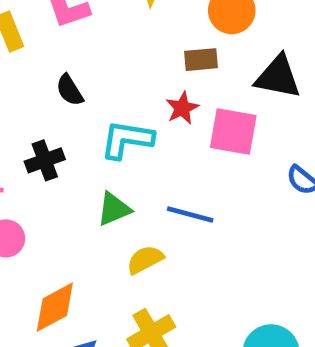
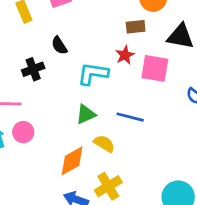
black cross: (45, 160) -> (33, 69), moved
yellow semicircle: (145, 260) -> (104, 144), turned 60
orange diamond: (55, 307) -> (72, 161), moved

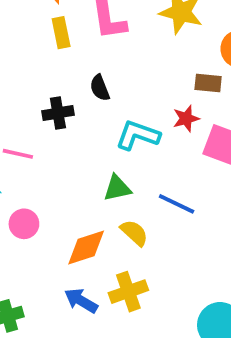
pink circle: (23, 132) -> (24, 224), moved

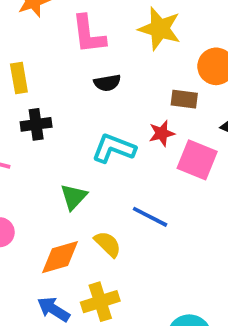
yellow rectangle: (61, 33) -> (19, 78), moved
black semicircle: (100, 88) -> (107, 83), moved, turned -80
green triangle: (117, 188) -> (74, 197), moved, turned -36

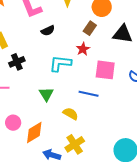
brown rectangle: (184, 99) -> (90, 28), turned -48
pink square: (197, 160) -> (105, 70), moved
orange diamond: (60, 257) -> (34, 133), moved

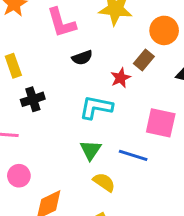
red star: (83, 49) -> (121, 78), moved
green triangle: (46, 94) -> (91, 150), moved
pink circle: (13, 123) -> (19, 176), moved

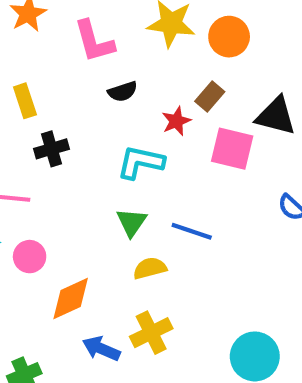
orange circle: (164, 30) -> (229, 37), moved
pink square: (161, 123) -> (232, 149), moved
yellow semicircle: (104, 182) -> (150, 268), turned -50

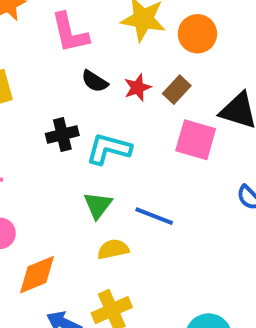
black semicircle: (123, 91) -> (95, 81), turned 48
red star: (176, 121) -> (138, 88), moved
black cross: (51, 149) -> (62, 135), moved

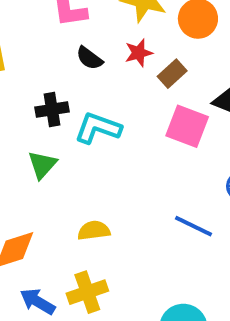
red star: (138, 88) -> (139, 53), moved
green triangle: (98, 205) -> (42, 165), moved
blue line: (154, 216) -> (193, 226), moved

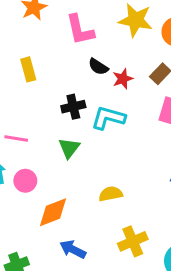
red star: (139, 53) -> (123, 79), moved
yellow cross: (87, 292) -> (133, 241), moved

